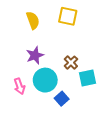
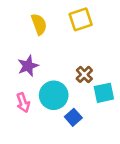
yellow square: (68, 16) -> (81, 19), turned -30
purple star: (35, 55) -> (28, 66), moved

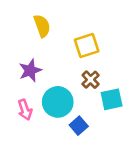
yellow square: (81, 19) -> (87, 46), moved

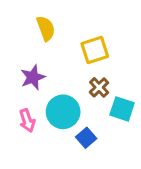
cyan square: (112, 99) -> (122, 109), turned 30

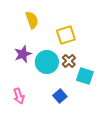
cyan circle: (63, 112) -> (47, 62), moved
pink arrow: (27, 120) -> (19, 96), moved

